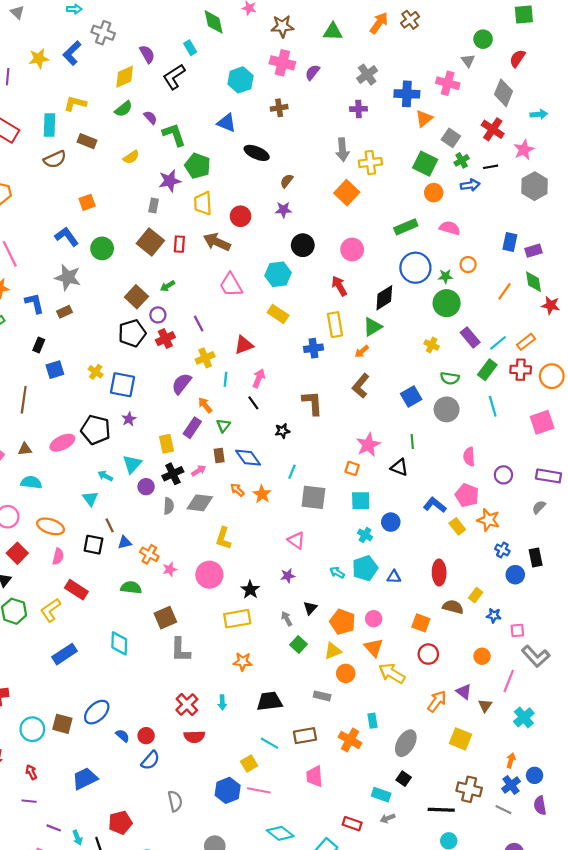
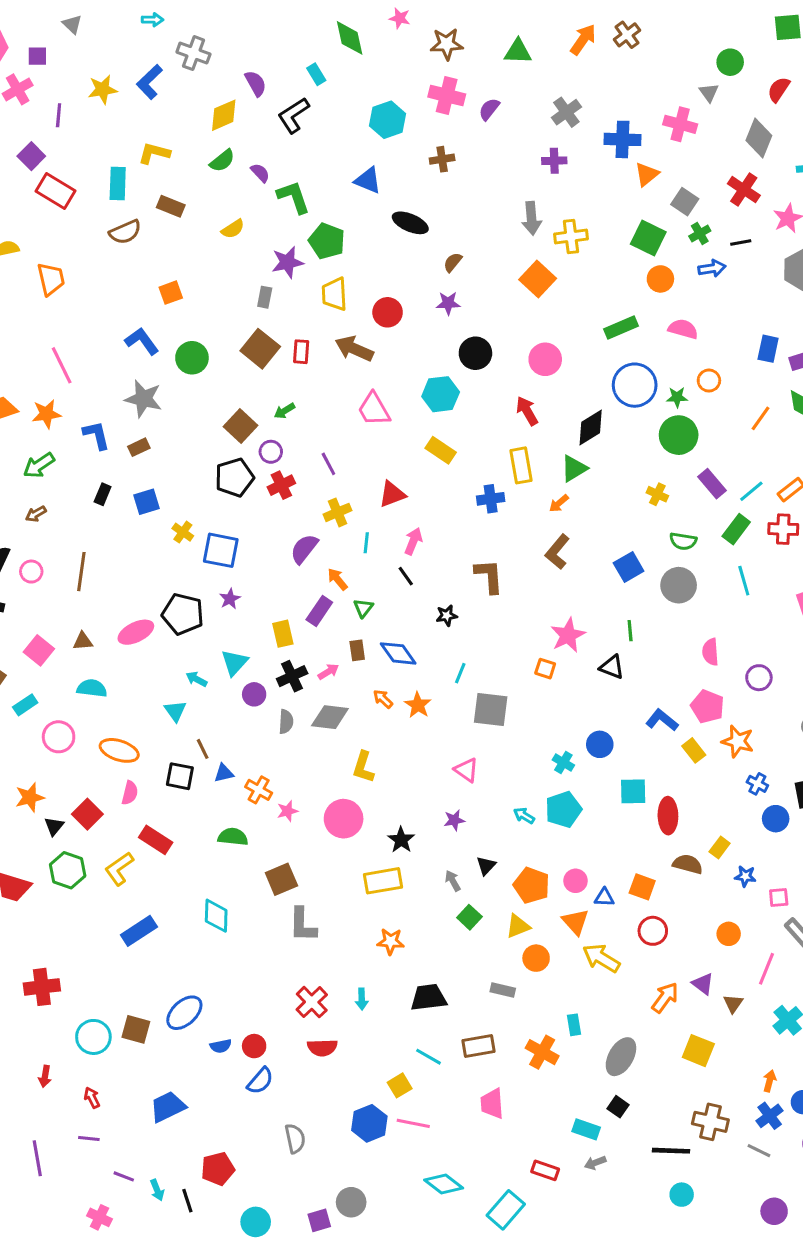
blue square: (55, 370) -> (146, 502), moved
cyan square: (361, 501) -> (633, 791), moved
red square: (17, 553) -> (87, 814), moved
blue triangle: (394, 577) -> (604, 897), moved
blue semicircle: (122, 736) -> (221, 1046), turned 128

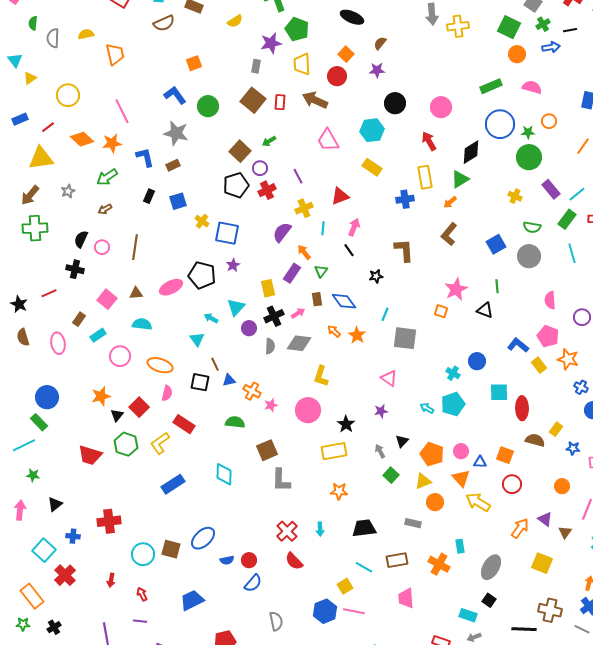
orange square: (538, 279) -> (346, 54), moved, size x0.7
red semicircle: (322, 1048) -> (294, 561), turned 48

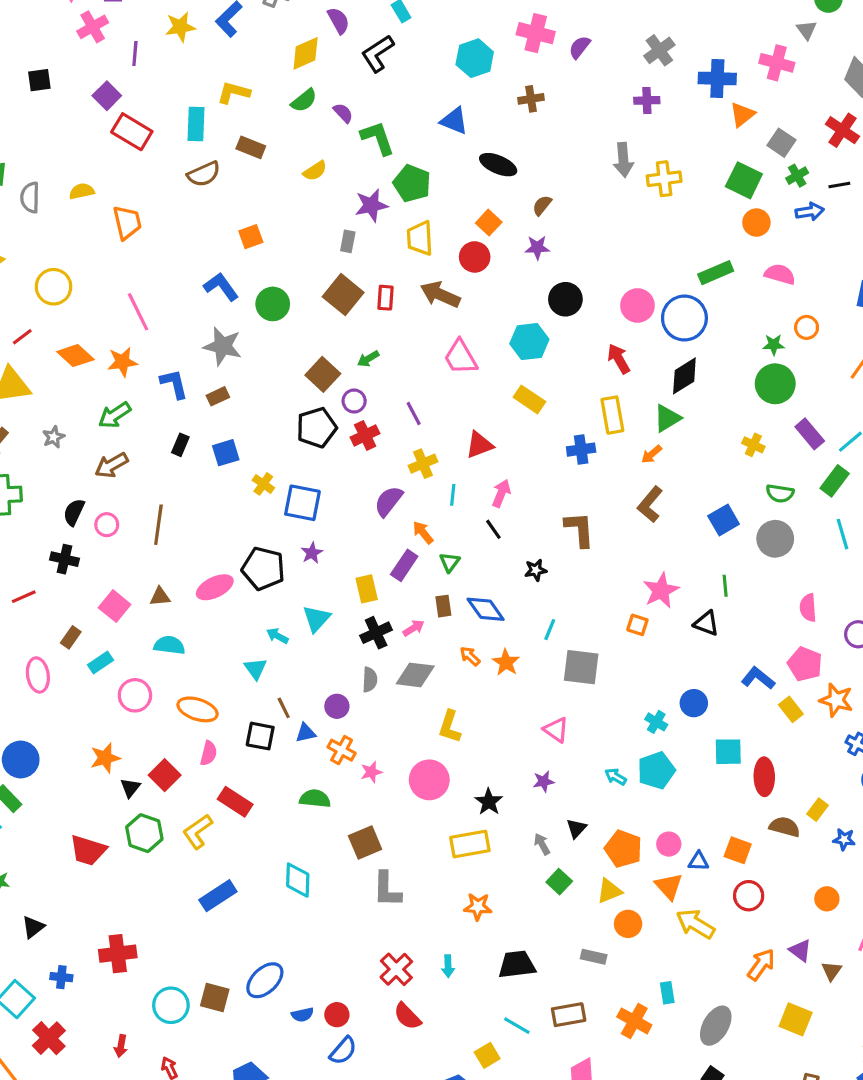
blue circle: (500, 124) -> (684, 318), moved
brown arrow: (105, 209) -> (111, 465), size x1.5
purple circle: (249, 328) -> (337, 706), moved

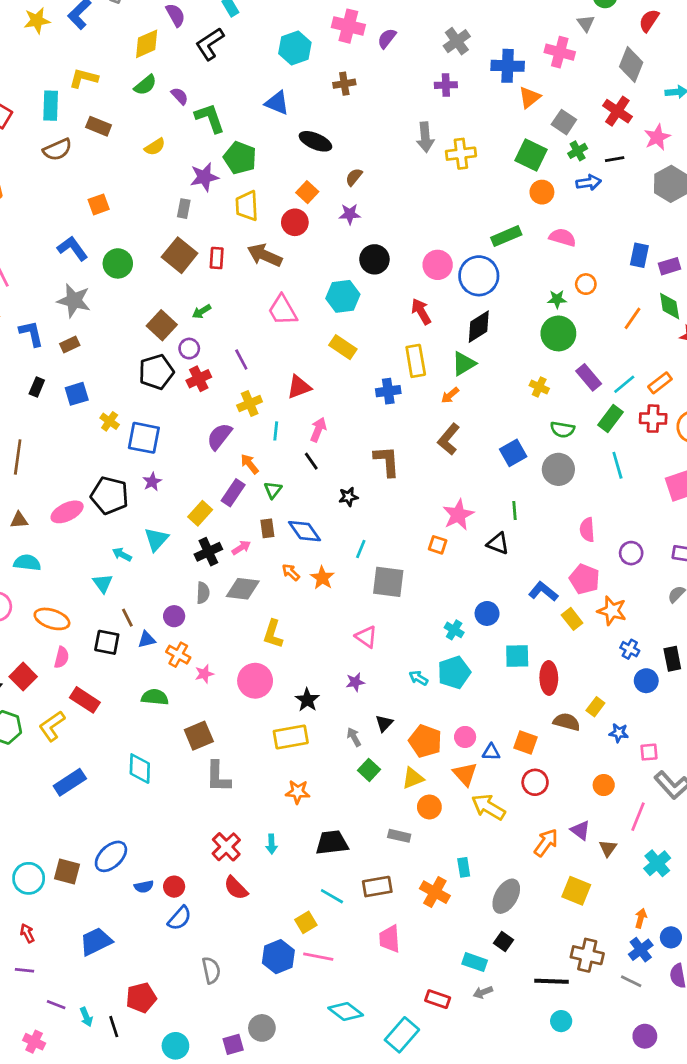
yellow rectangle: (367, 589) -> (200, 513), turned 55

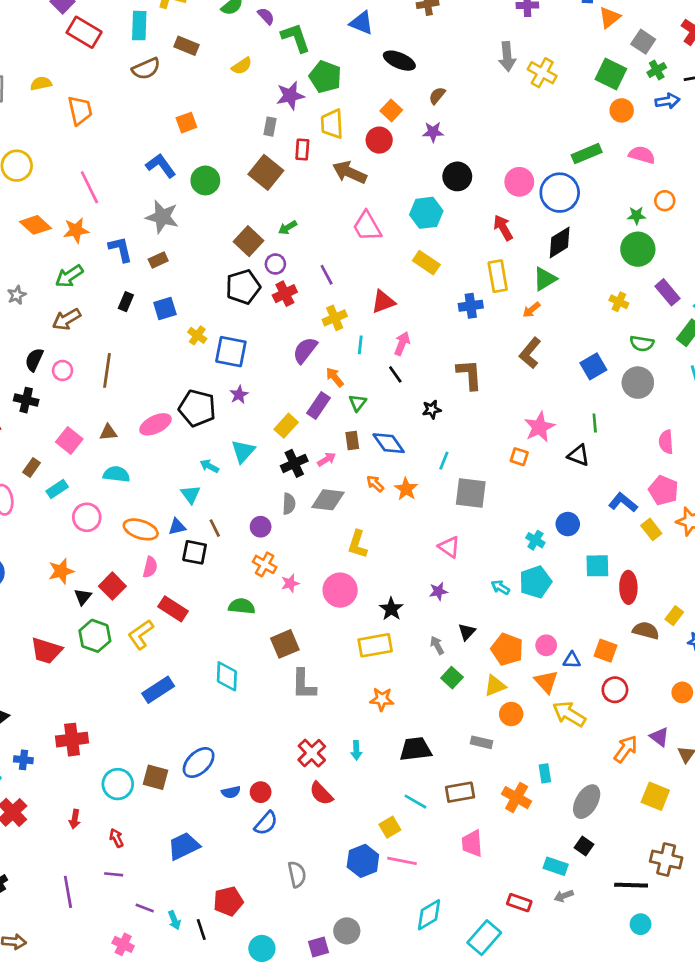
yellow cross: (461, 154) -> (542, 73), turned 36
red rectangle: (217, 258) -> (302, 149), moved
blue triangle: (147, 640) -> (177, 527), moved
cyan diamond: (346, 1011) -> (429, 915), turned -68

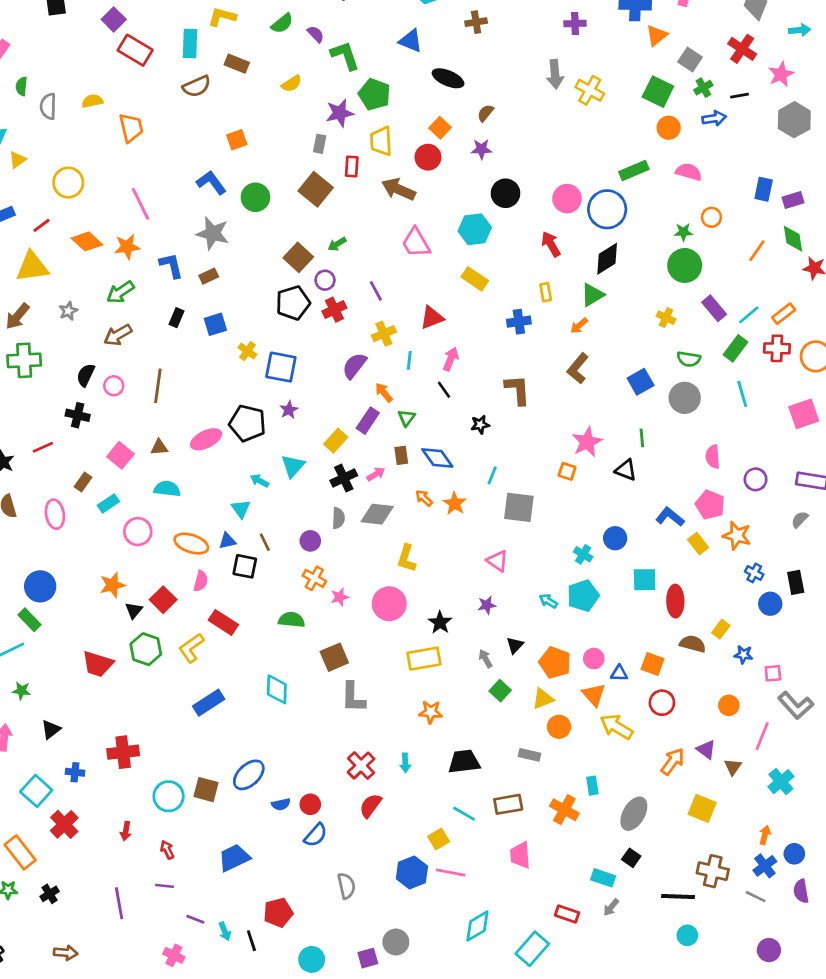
yellow rectangle: (498, 276) -> (546, 292), size x0.6
red semicircle: (321, 793) -> (370, 806), turned 80
gray arrow: (564, 896) -> (611, 907), turned -30

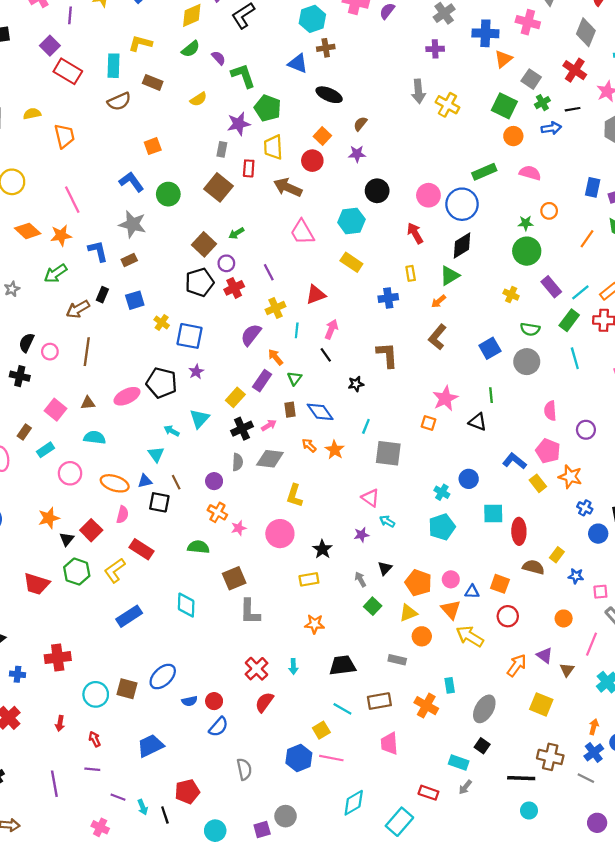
brown cross: (476, 22) -> (326, 48), moved
brown arrow: (118, 335) -> (78, 309), moved
cyan arrow: (548, 601) -> (387, 521), moved
yellow rectangle: (424, 659) -> (309, 579), size x0.7

